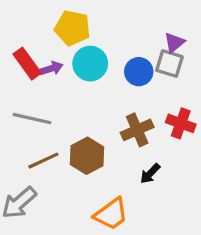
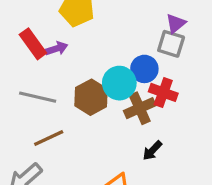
cyan circle: (90, 64) -> (119, 83), moved
blue circle: (139, 72) -> (144, 69), moved
red cross: (181, 123) -> (163, 92), moved
brown hexagon: (87, 156) -> (91, 97), moved

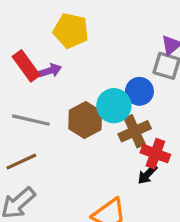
red cross: (163, 92) -> (155, 154), moved
brown line: (49, 138) -> (21, 162), moved

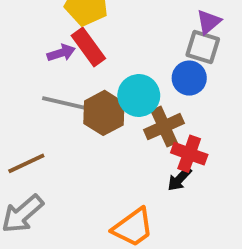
red rectangle: (26, 66) -> (88, 47), moved
blue circle: (139, 91) -> (189, 78), moved
gray line: (31, 120) -> (65, 103), moved

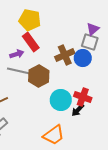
purple arrow: (61, 53) -> (17, 54), moved
cyan circle: (139, 96) -> (61, 100), moved
brown cross: (164, 127) -> (65, 55), moved

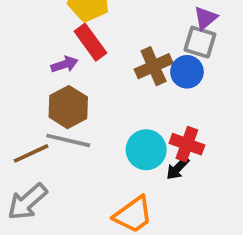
gray line: (19, 71) -> (68, 140), moved
brown hexagon: (39, 76) -> (68, 107), moved

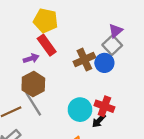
gray square: (200, 42) -> (112, 45), turned 30
gray line: (68, 140) -> (33, 104), turned 45

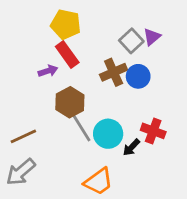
gray square: (112, 45) -> (131, 41), moved
brown hexagon: (33, 84) -> (70, 102), moved
gray line: (33, 104) -> (81, 127), moved
red cross: (104, 106) -> (153, 131), moved

